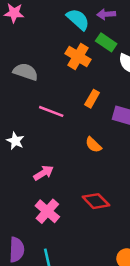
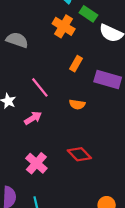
pink line: (51, 111) -> (40, 87), moved, turned 30
orange semicircle: (93, 145) -> (77, 104), turned -35
pink arrow: (43, 173) -> (33, 118), moved

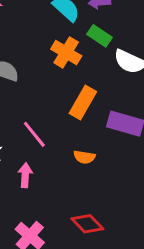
orange rectangle: (76, 64) -> (83, 102), size x1.5
pink arrow: (33, 118) -> (25, 175), turned -54

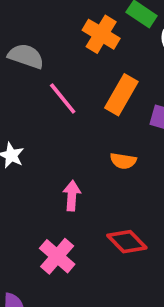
pink line: (34, 134) -> (63, 98), moved
pink arrow: (25, 175) -> (72, 196), moved

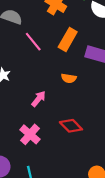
pink arrow: (72, 196) -> (39, 99), turned 35

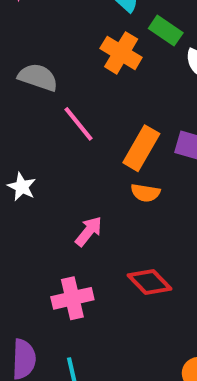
orange rectangle: (68, 39) -> (141, 148), moved
pink cross: (30, 134) -> (72, 298), turned 36

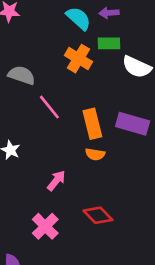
green rectangle: (166, 31) -> (109, 43), turned -35
orange rectangle: (141, 148) -> (92, 124), turned -44
pink cross: (72, 298) -> (45, 226), turned -32

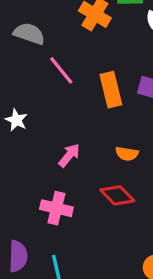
orange semicircle: (95, 154) -> (127, 154), moved
pink cross: (45, 226) -> (56, 208), turned -32

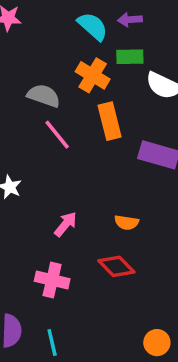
gray semicircle: (29, 34) -> (44, 96), moved
orange rectangle: (111, 90) -> (110, 121), moved

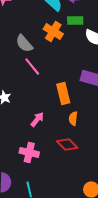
gray semicircle: (44, 96) -> (24, 43), turned -150
orange rectangle: (110, 121) -> (63, 93), moved
orange semicircle: (126, 223) -> (73, 118), turned 88

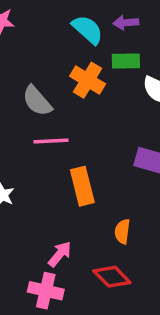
pink line: (32, 66) -> (51, 141), turned -54
orange rectangle: (63, 93) -> (82, 186), moved
pink arrow: (37, 119) -> (60, 254), moved

